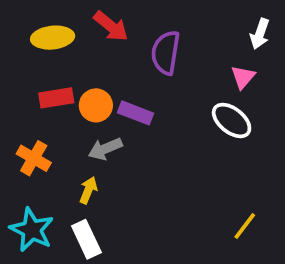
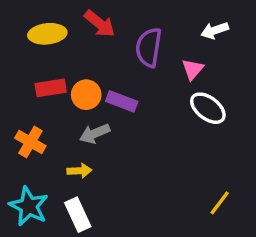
white arrow: (260, 34) -> (215, 30), moved, turned 52
pink triangle: (243, 77) -> (193, 69), moved
yellow arrow: (88, 190) -> (79, 171), turned 65

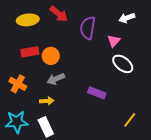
purple rectangle: (122, 101) -> (97, 93), moved
cyan star: (29, 206) -> (17, 122), turned -30

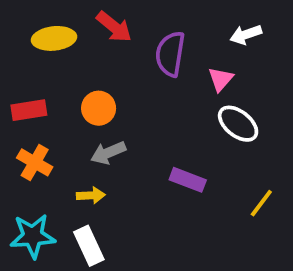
red rectangle: (30, 52) -> (29, 110), moved
yellow line: (130, 120) -> (261, 203), moved

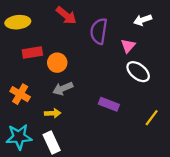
yellow ellipse: (54, 38) -> (18, 22), moved
red rectangle: (29, 110) -> (32, 53), moved

